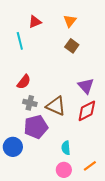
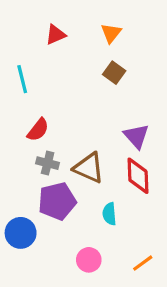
cyan line: (20, 41) -> (22, 79), moved
red diamond: (87, 111) -> (138, 176), turned -65
cyan semicircle: (66, 148) -> (109, 214), moved
pink circle: (64, 170) -> (89, 260), moved

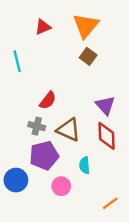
orange triangle: (111, 33) -> (86, 26), size x1.6
red semicircle: (38, 130) -> (48, 100), moved
pink circle: (89, 260) -> (61, 186), moved

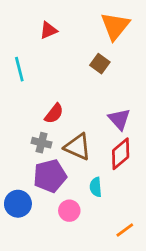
orange triangle: (86, 26) -> (115, 26), moved
red diamond: (107, 136) -> (121, 154), turned 52

